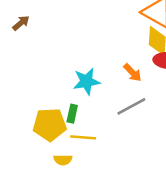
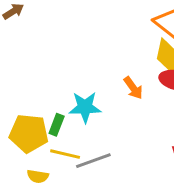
cyan star: (87, 81) -> (85, 107), moved
gray line: (131, 106) -> (93, 161), moved

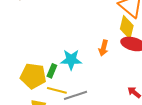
orange arrow: (133, 88) -> (103, 48), turned 49

